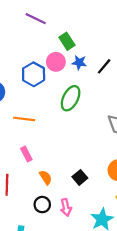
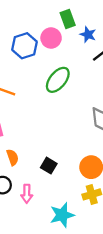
blue star: (79, 63) -> (88, 34), moved
black square: (80, 177) -> (49, 166), turned -32

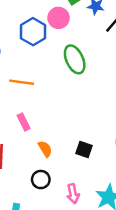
green ellipse: (58, 80) -> (75, 59), turned -52
pink arrow: (27, 194) -> (73, 194), moved

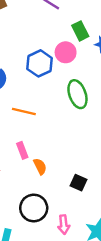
orange semicircle: (45, 149) -> (40, 166), moved
black circle: (41, 180) -> (34, 208), size x1.5

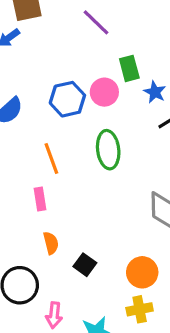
orange line: (24, 112) -> (51, 158), moved, turned 45
pink rectangle: (22, 150) -> (40, 199), moved
orange semicircle: (40, 166) -> (51, 243), moved

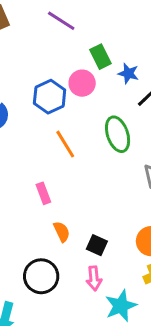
green ellipse: (108, 150) -> (118, 134), moved
orange line: (51, 158) -> (65, 144), moved
pink arrow: (54, 315) -> (94, 278), moved

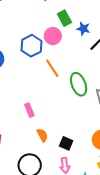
green ellipse: (118, 134) -> (79, 84), moved
orange line: (65, 144) -> (52, 68), moved

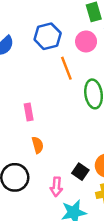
pink circle: (53, 36) -> (86, 41), moved
black square: (66, 143) -> (80, 172), moved

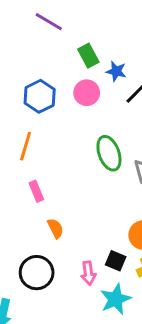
orange line: (66, 68) -> (26, 146), moved, turned 50
black square: (80, 172) -> (116, 261), moved

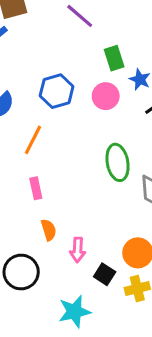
pink arrow: (88, 273) -> (78, 250), moved
cyan star: (116, 299) -> (74, 312), moved

